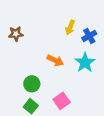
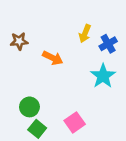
orange arrow: (55, 60) -> (53, 58), moved
green circle: (32, 84) -> (29, 107), moved

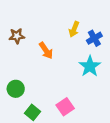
orange arrow: (53, 58) -> (46, 51), turned 30
green circle: (29, 107) -> (16, 89), moved

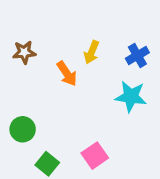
yellow arrow: (74, 29) -> (91, 52), moved
cyan star: (90, 66) -> (131, 97), turned -30

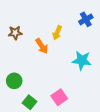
blue cross: (137, 56) -> (86, 19), moved

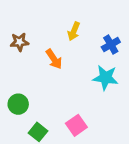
blue cross: (86, 19) -> (111, 45), moved
yellow arrow: (57, 33) -> (74, 31), moved

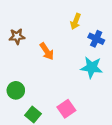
yellow arrow: (74, 31) -> (76, 21), moved
blue cross: (111, 45) -> (96, 39), turned -35

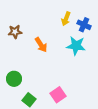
blue cross: (96, 39) -> (84, 25), moved
cyan star: (92, 67) -> (76, 46), moved

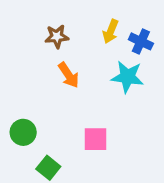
brown star: (15, 32) -> (57, 36), moved
pink square: (58, 95) -> (95, 139), moved, turned 35

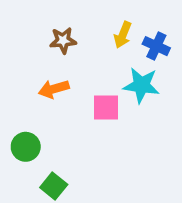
orange arrow: (69, 75) -> (54, 89), moved, turned 108
pink square: (95, 139) -> (106, 108), moved

